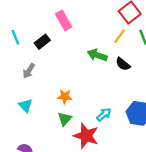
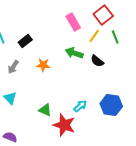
pink rectangle: (64, 20) -> (73, 22), moved
orange star: (65, 97) -> (43, 65), moved
green triangle: (65, 119) -> (45, 110), turned -48

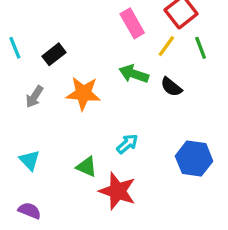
orange star: (43, 65) -> (83, 93), size x1.5
cyan triangle: (10, 98) -> (30, 160), moved
cyan arrow: (80, 106) -> (127, 144), moved

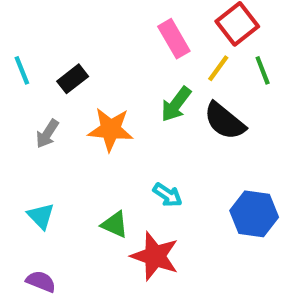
green arrow: (134, 74) -> (176, 104), turned -72
black semicircle: (171, 87) -> (225, 121), size x1.5
cyan arrow: (127, 144) -> (168, 195), turned 75

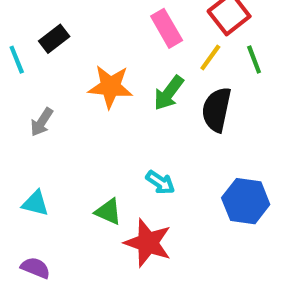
black rectangle: (73, 79) -> (54, 39), moved
black semicircle: (225, 121) -> (217, 110), turned 63
orange star: (111, 129) -> (110, 87), moved
cyan triangle: (41, 216) -> (35, 203), turned -32

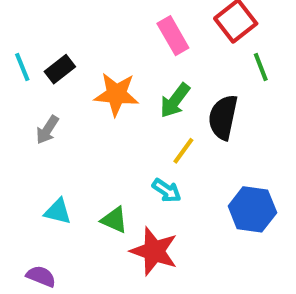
black rectangle: (54, 39) -> (60, 69), moved
yellow line: (210, 57) -> (183, 151), moved
cyan triangle: (35, 203) -> (58, 211), moved

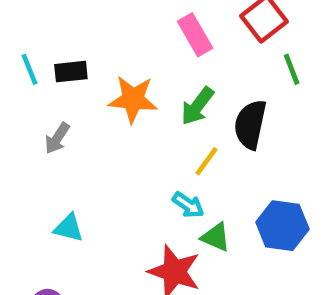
black rectangle: (60, 69) -> (71, 72), turned 32
green triangle: (114, 220) -> (216, 237), moved

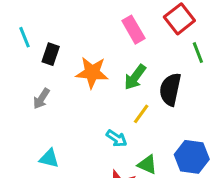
cyan line: (30, 69) -> (25, 37), moved
black rectangle: (71, 72) -> (51, 54), turned -65
cyan arrow: (188, 205) -> (117, 138), moved

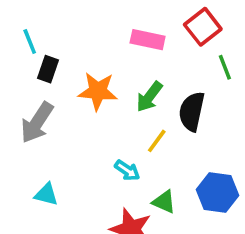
pink rectangle: (133, 30) -> (148, 40), turned -48
cyan line: (25, 37) -> (30, 41), moved
gray arrow: (41, 99) -> (37, 123), size x1.6

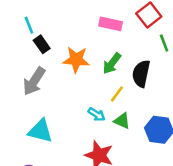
black rectangle: (48, 69) -> (42, 44), turned -54
cyan triangle: (46, 194) -> (40, 131), size x1.5
green triangle: (164, 202) -> (122, 121), moved

